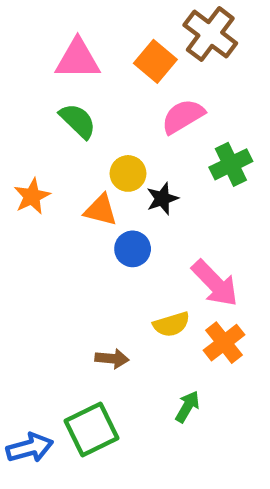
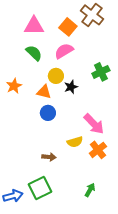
pink semicircle: (183, 116) -> (64, 51), moved
blue circle: (133, 249) -> (48, 113), moved
green arrow: (187, 407) -> (90, 190), moved

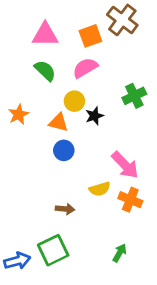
orange square: (68, 27) -> (90, 36), turned 30
orange cross: (98, 150) -> (130, 200), turned -30

